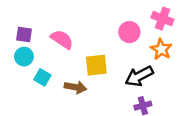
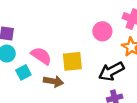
pink semicircle: (62, 39) -> (41, 56), moved
cyan square: (42, 77) -> (23, 72), turned 32

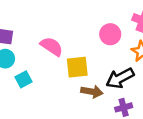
pink semicircle: (41, 56) -> (52, 46), moved
brown arrow: (53, 81) -> (92, 92), moved

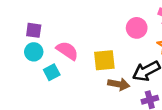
pink semicircle: (52, 46) -> (67, 51), moved

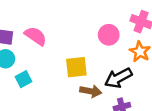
pink semicircle: (67, 51) -> (36, 36), moved

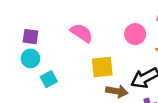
pink semicircle: (36, 36) -> (82, 33), moved

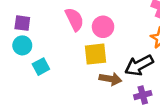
pink semicircle: (82, 33) -> (74, 19), turned 30
pink circle: (135, 34) -> (103, 27), moved

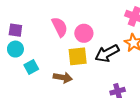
black arrow: (139, 65) -> (107, 53), moved
brown arrow: (110, 79) -> (63, 78), moved

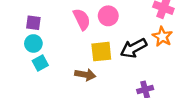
pink circle: (84, 33) -> (108, 16), moved
cyan square: (31, 67) -> (40, 63), moved

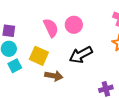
black arrow: (134, 48) -> (81, 55), moved
yellow square: (101, 52) -> (39, 56), moved, turned 30

